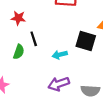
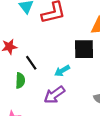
purple arrow: (59, 84) -> (54, 95), moved

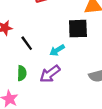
green semicircle: (20, 80) -> (22, 73), moved

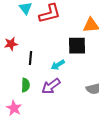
black line: (27, 43) -> (30, 58), turned 40

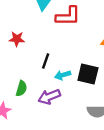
black square: (77, 46) -> (88, 74), moved
black line: (30, 58) -> (46, 61), moved

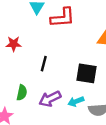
cyan arrow: (63, 75) -> (76, 101), moved

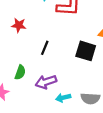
black square: (87, 73) -> (86, 51), moved
cyan arrow: (76, 101) -> (63, 98), moved

